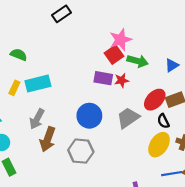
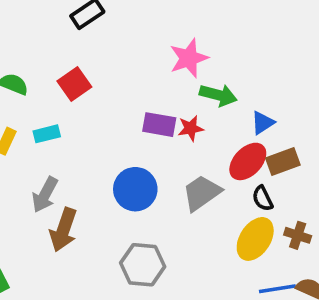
red square: (114, 55) -> (74, 84), moved
blue triangle: (172, 65) -> (263, 123), moved
cyan rectangle: (38, 84) -> (47, 134), size x0.6
gray hexagon: (81, 151) -> (143, 265), moved

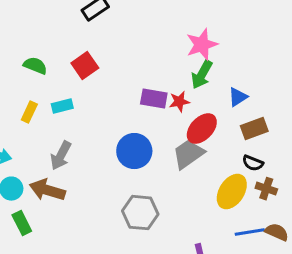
pink star: (189, 58) -> (202, 45), moved
green arrow: (218, 95) -> (202, 75), turned 104
red ellipse: (248, 161) -> (202, 129), moved
black semicircle: (263, 198) -> (253, 163), moved, turned -42
brown arrow: (63, 230) -> (47, 190), moved, turned 88

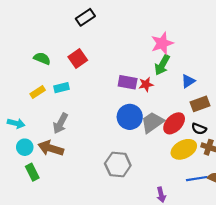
yellow rectangle: (29, 112) -> (38, 92), turned 32
red ellipse: (202, 129) -> (174, 123), moved
blue circle: (134, 151) -> (130, 117), moved
yellow ellipse: (232, 192) -> (184, 149), turned 30

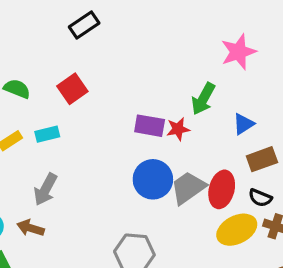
pink star: (162, 43) -> (238, 52), moved
red ellipse: (174, 123) -> (222, 189), turned -30
brown arrow: (51, 148) -> (30, 228), size x0.7

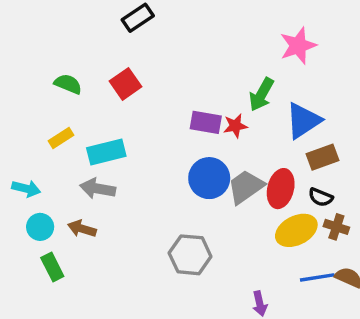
blue triangle: (243, 124) -> (303, 121), size x1.6
cyan rectangle: (47, 134) -> (106, 152), moved, size x1.5
gray arrow: (46, 189) -> (98, 189), turned 72

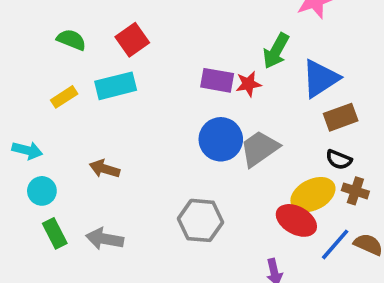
cyan rectangle: (106, 152) -> (116, 86), moved
gray arrow: (98, 189) -> (105, 239), moved
red ellipse: (281, 189) -> (296, 220), moved, turned -75
brown arrow: (82, 229) -> (105, 169), moved
blue line: (317, 277) -> (335, 244), turned -40

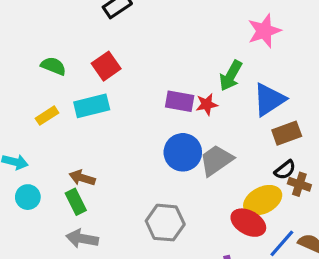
black semicircle: (339, 160) -> (285, 170), turned -60
brown cross: (355, 191) -> (299, 184), moved
green rectangle: (55, 233) -> (76, 202), moved

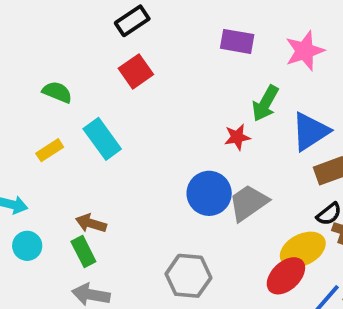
red square: (106, 66) -> (136, 71), moved
purple rectangle: (180, 101) -> (237, 41), moved
cyan rectangle: (92, 106) -> (102, 139), turned 68
red ellipse: (248, 223) -> (286, 276), turned -72

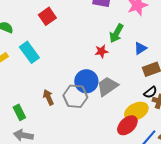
blue triangle: (310, 131) -> (140, 48), size x0.6
brown arrow: (91, 223) -> (48, 97), moved, turned 49
gray hexagon: (188, 276) -> (75, 96), moved

